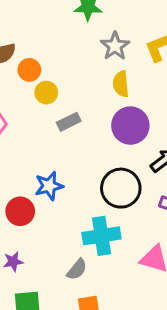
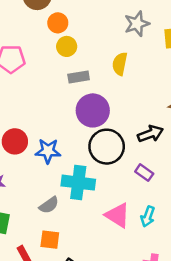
yellow semicircle: (121, 84) -> (120, 64), moved
purple circle: (130, 126) -> (93, 110), moved
blue star: (49, 186) -> (48, 151), moved

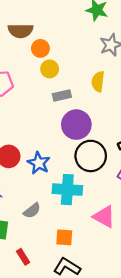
blue star: (48, 151) -> (39, 163), turned 30
gray semicircle: (49, 205) -> (32, 211), moved
orange square: (50, 240) -> (64, 237), moved

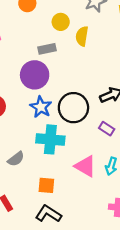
yellow circle: (50, 69) -> (61, 22), moved
purple circle: (76, 125) -> (35, 75), moved
blue star: (39, 163) -> (41, 107), moved

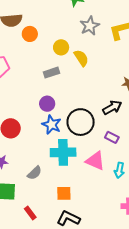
yellow semicircle: (82, 36) -> (81, 58), turned 144
purple circle: (35, 75) -> (47, 104), moved, size x0.6
pink triangle: (85, 166) -> (95, 161), moved

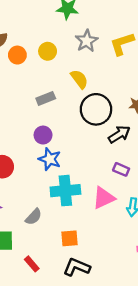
yellow circle: (61, 47) -> (48, 51), moved
black circle: (81, 122) -> (96, 109), moved
pink triangle: (95, 161) -> (104, 198), turned -45

